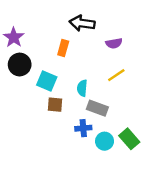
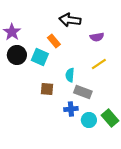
orange rectangle: (63, 48) -> (54, 41), turned -56
cyan square: (47, 81) -> (40, 57), moved

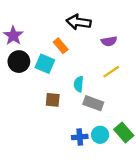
blue cross: (71, 109) -> (80, 137), moved

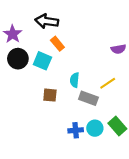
black arrow: (79, 22) -> (47, 21), moved
purple semicircle: (109, 41) -> (118, 49), moved
yellow line: (111, 72) -> (108, 83), moved

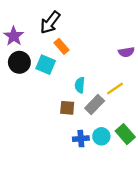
black arrow: (47, 21) -> (50, 22), turned -60
brown square: (50, 95) -> (67, 108), moved
gray rectangle: (88, 98) -> (95, 104), turned -66

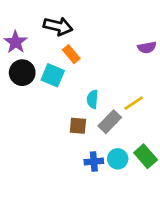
black arrow: (50, 22) -> (58, 26), turned -115
purple semicircle: (126, 52) -> (147, 47), moved

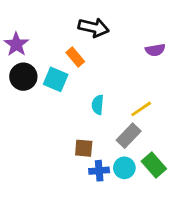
black arrow: (58, 26) -> (94, 28), moved
gray rectangle: (110, 122) -> (129, 136), moved
brown square: (78, 126) -> (84, 148), moved

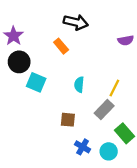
cyan square: (56, 79) -> (36, 82), moved
yellow line: (141, 109) -> (114, 88), turned -30
cyan circle: (124, 168) -> (109, 151), moved
blue cross: (99, 171) -> (83, 147), moved, turned 35

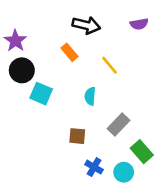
purple semicircle: (126, 40) -> (139, 24), moved
yellow line: (114, 88) -> (109, 65), moved, turned -66

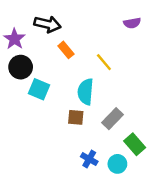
black arrow: (86, 25) -> (48, 24), moved
cyan semicircle: (90, 96) -> (86, 92), size x1.5
brown square: (77, 136) -> (76, 117), moved

